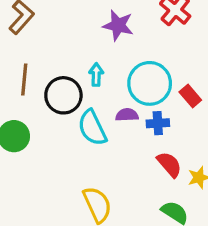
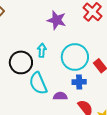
purple semicircle: (127, 115) -> (60, 96), moved

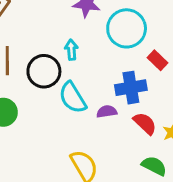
cyan circle: (75, 57) -> (127, 28), moved
blue cross: (79, 82) -> (131, 88), size x1.5

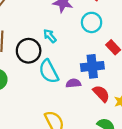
cyan circle: (127, 28) -> (92, 22), size x0.7
cyan arrow: (71, 50) -> (50, 36), turned -40

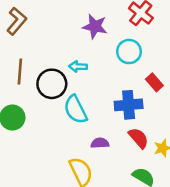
cyan arrow: (50, 36) -> (78, 67), turned -48
purple semicircle: (73, 83) -> (100, 143), moved

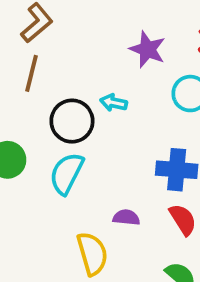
brown line: (20, 72) -> (31, 73), moved
cyan semicircle: (76, 110) -> (67, 173), moved, turned 44

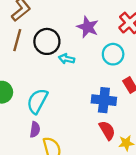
black circle: (72, 121) -> (47, 41), moved
purple semicircle: (126, 217) -> (35, 130), moved, turned 91

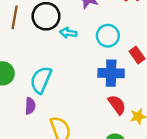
cyan circle: (113, 54) -> (108, 36), moved
purple semicircle: (35, 130) -> (30, 106), moved

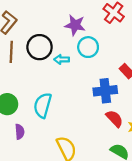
cyan circle: (108, 36) -> (88, 47), moved
purple semicircle: (30, 106) -> (20, 132), moved

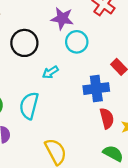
cyan arrow: (62, 59) -> (50, 72), moved, turned -32
red semicircle: (114, 119) -> (107, 118), turned 30

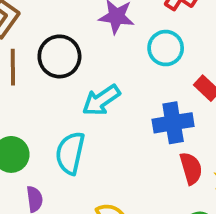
cyan circle: (77, 42) -> (166, 48), moved
cyan arrow: (50, 72) -> (101, 100), size x1.5

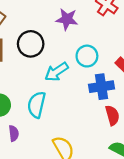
cyan circle: (166, 48) -> (87, 56), moved

